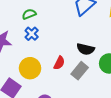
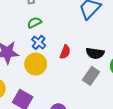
red semicircle: (59, 63) -> (65, 52), moved
yellow circle: (30, 68) -> (36, 64), moved

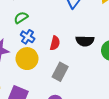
gray rectangle: (91, 76) -> (60, 72), moved

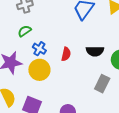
green semicircle: (21, 18) -> (25, 31), moved
gray rectangle: (60, 72) -> (102, 84), moved

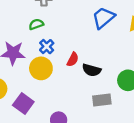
black semicircle: (95, 51) -> (92, 70), moved
gray rectangle: (102, 84) -> (102, 100), turned 42

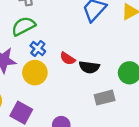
green semicircle: (36, 24) -> (23, 26), size x1.5
red semicircle: (73, 59) -> (68, 58), turned 104

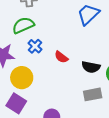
black semicircle: (89, 67) -> (91, 67), moved
yellow circle: (35, 73) -> (22, 78), moved

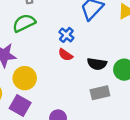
blue cross: (35, 46) -> (66, 35), moved

